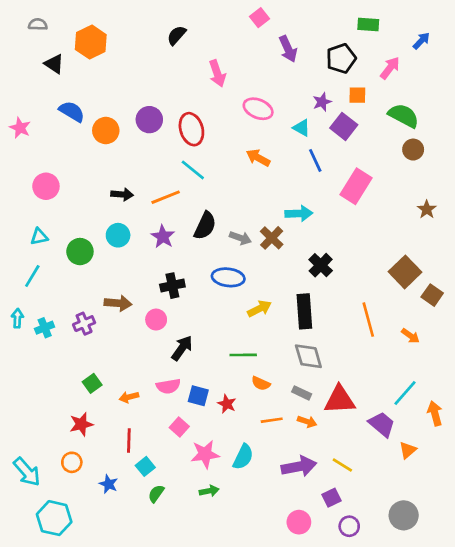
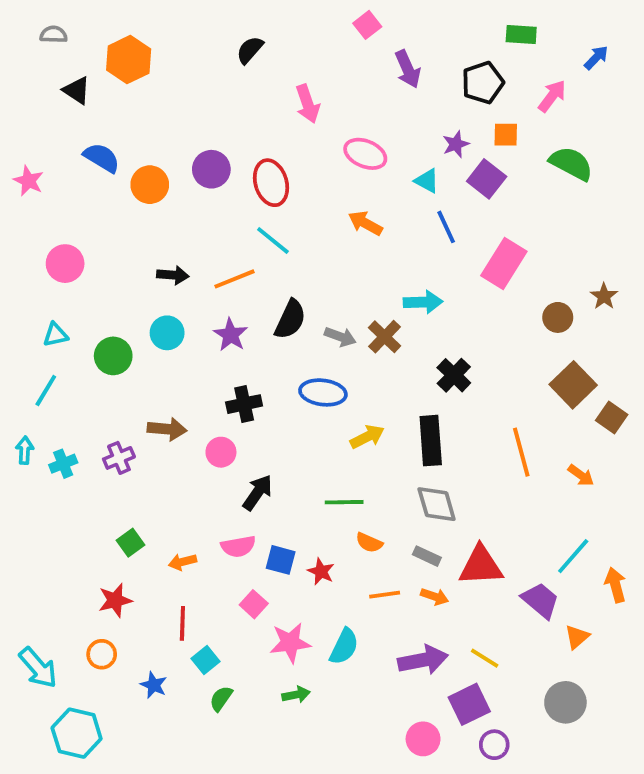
brown circle: (413, 150) -> (558, 317), moved
purple square: (332, 498) -> (469, 704), size x1.5
gray circle: (404, 515) -> (565, 702), moved

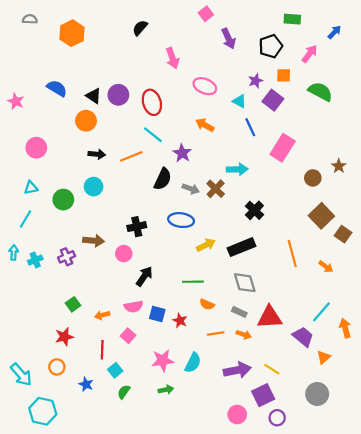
black triangle: (77, 90) -> (94, 96), moved
orange circle: (150, 185) -> (86, 121), moved
purple star: (231, 335) -> (182, 153), moved
black rectangle: (431, 441) -> (242, 247), turned 72
pink square: (254, 604) -> (128, 336), moved

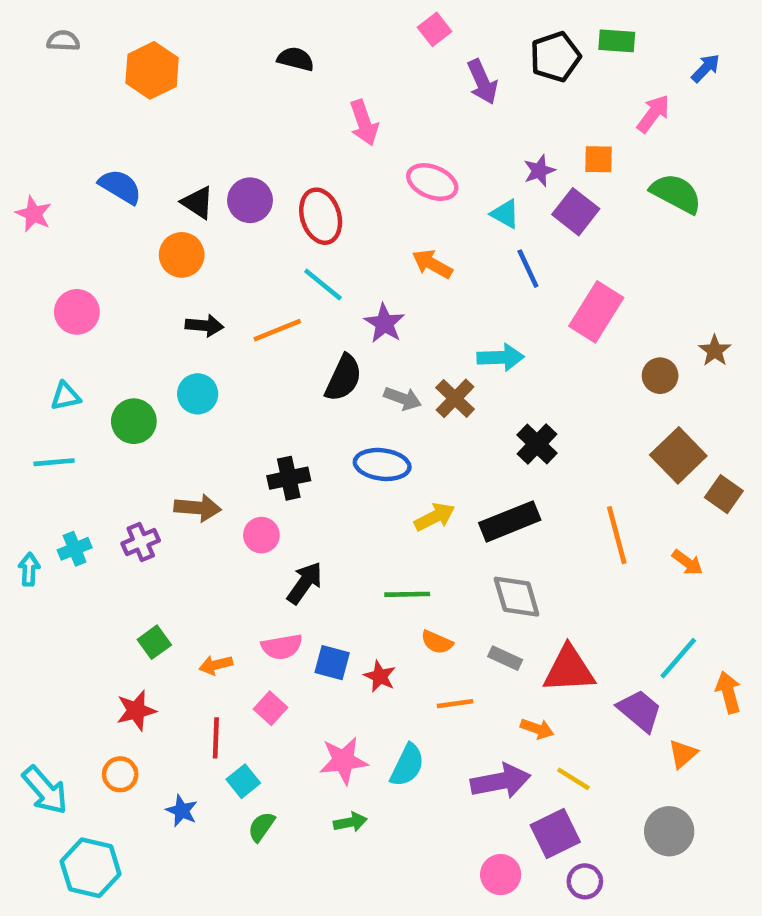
black semicircle: (140, 28) -> (296, 59), turned 63
black pentagon: (271, 46) -> (555, 57), moved
cyan line: (26, 219) -> (54, 462), turned 54
cyan arrow: (14, 252) -> (29, 569), moved
orange arrow: (244, 335) -> (537, 729), moved

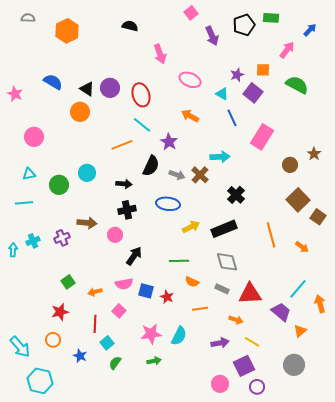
black arrow: (204, 326) -> (124, 184), moved
purple arrow: (501, 781) -> (220, 343), size x0.7

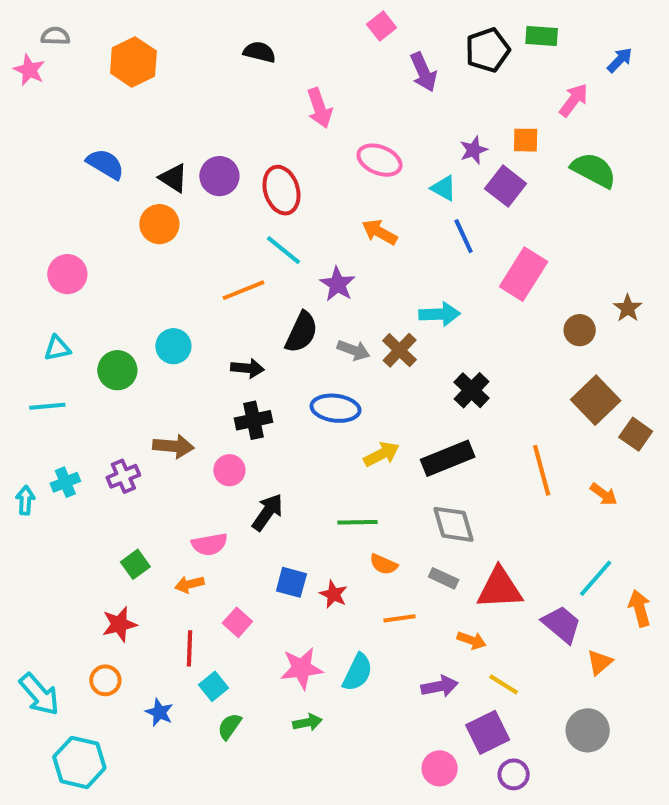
pink star: (15, 94) -> (29, 70), moved
pink semicircle: (124, 284) -> (209, 544), moved

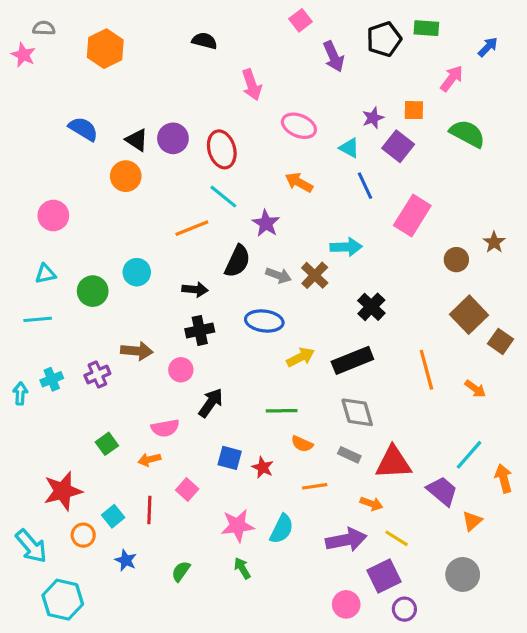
red star: (119, 624) -> (63, 491), moved, size x1.4
cyan square: (213, 686) -> (113, 516), moved
purple arrow: (440, 686) -> (346, 540), size x1.4
green arrow: (307, 722) -> (242, 568), turned -110

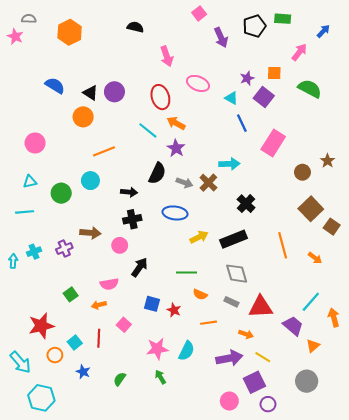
red ellipse: (222, 149) -> (160, 97), moved
orange arrow: (299, 182) -> (176, 123), moved
orange line: (192, 228) -> (104, 151), moved

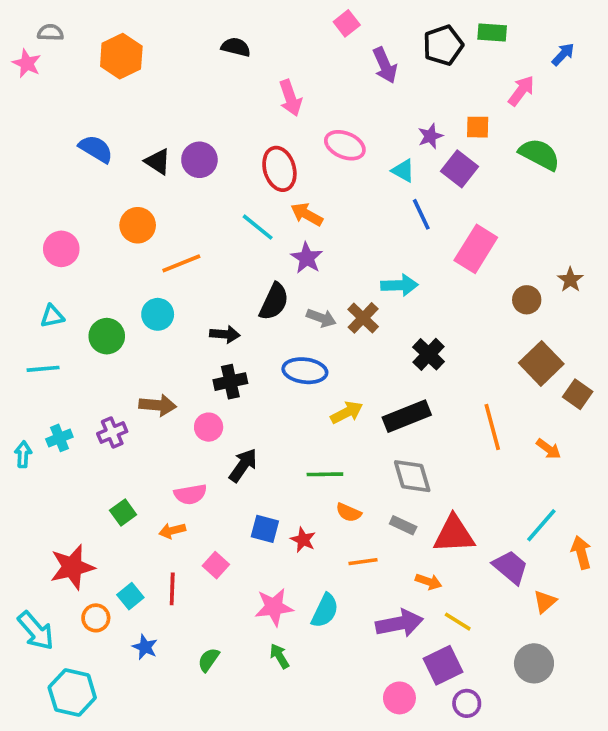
orange circle: (83, 117) -> (138, 225), moved

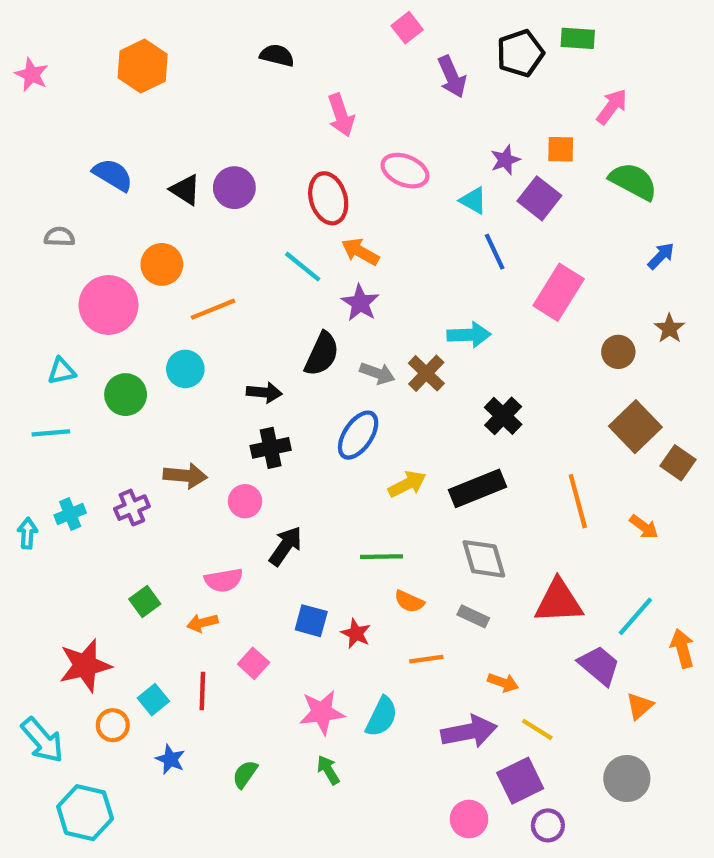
gray semicircle: (50, 33) -> (59, 237), moved
blue arrow: (563, 54) -> (661, 256), moved
pink circle: (61, 249) -> (109, 305), moved, size x1.4
blue ellipse: (305, 371) -> (358, 435), turned -63
red triangle: (454, 534) -> (559, 601), moved

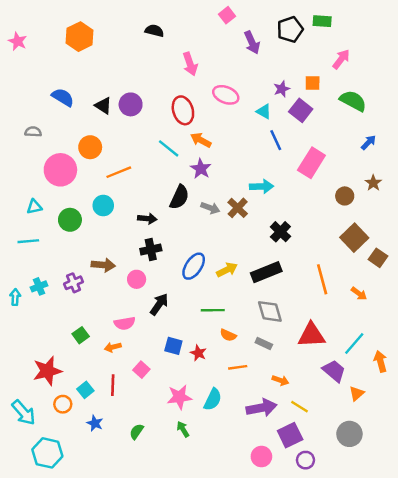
blue ellipse: (358, 435) -> (194, 266), moved

